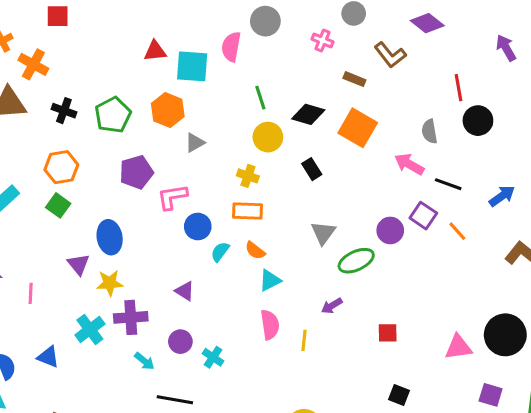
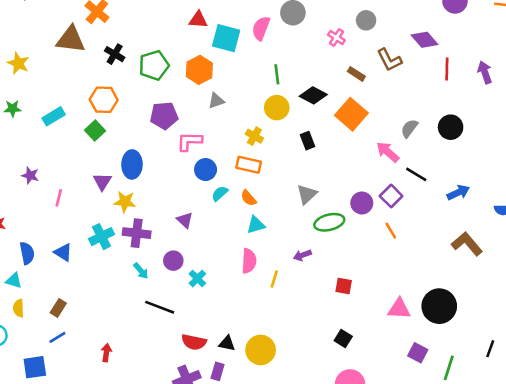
red line: (459, 88) -> (447, 69), moved
gray semicircle: (430, 131) -> (409, 128), turned 36
orange line: (457, 231) -> (391, 231), moved

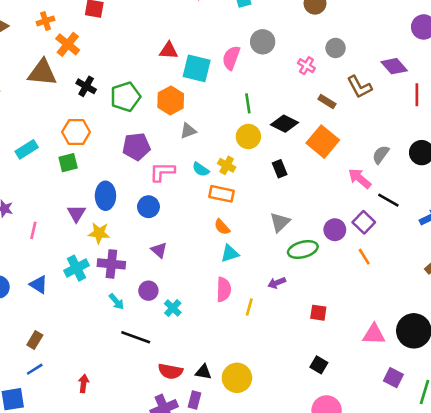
green square: (95, 130) -> (68, 163), turned 30
blue circle: (206, 170) -> (148, 207), moved
cyan semicircle: (220, 194) -> (201, 169), moved, turned -102

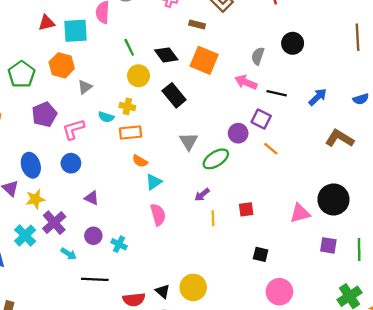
black diamond: (284, 124) -> (166, 55), turned 45
black rectangle: (280, 169) -> (174, 95), size x1.5
purple cross: (111, 264) -> (54, 223), turned -30
yellow line: (249, 307) -> (213, 218), moved
black triangle: (203, 372) -> (163, 291), turned 49

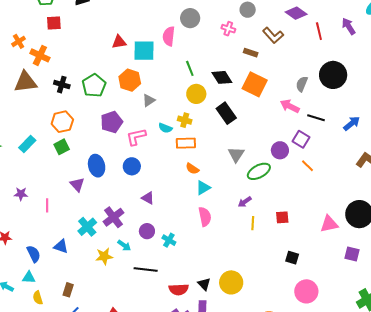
black circle: (293, 43) -> (333, 75), size x1.4
yellow star: (35, 199) -> (104, 256), moved

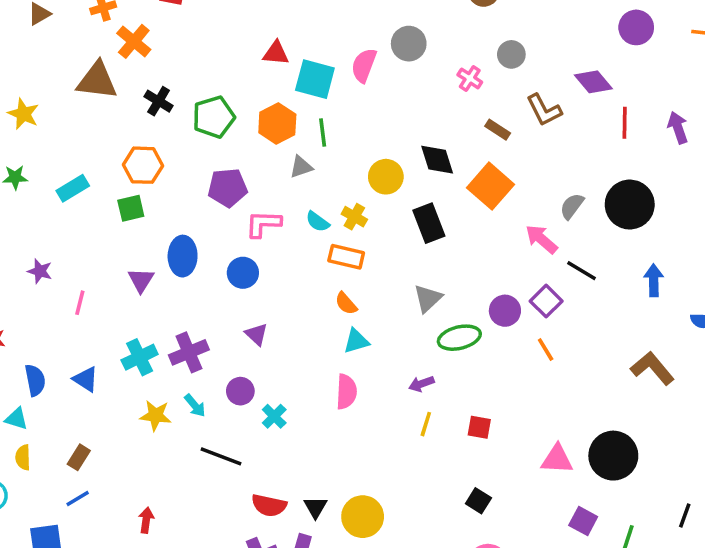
green line: (190, 68) -> (323, 132), moved
blue arrow: (352, 123) -> (654, 280), moved, turned -66

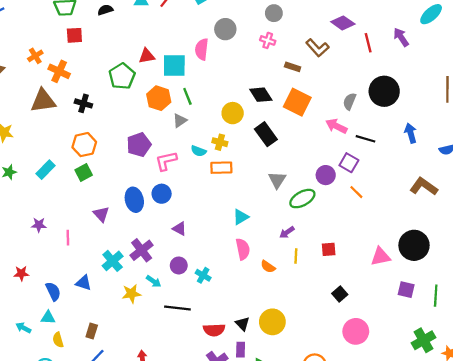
gray circle: (511, 54) -> (274, 13), moved
green pentagon: (214, 117) -> (122, 76), moved
blue ellipse: (183, 256) -> (134, 200), moved
orange semicircle: (346, 303) -> (268, 267), moved
black square: (478, 501) -> (340, 294), turned 32

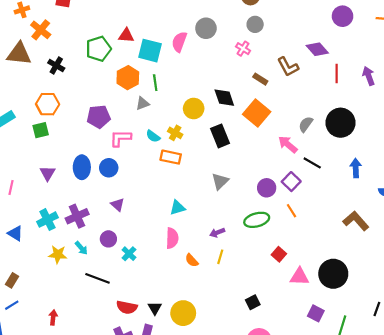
green ellipse: (302, 199) -> (257, 220), moved
red square: (329, 249) -> (279, 254), moved, turned 32

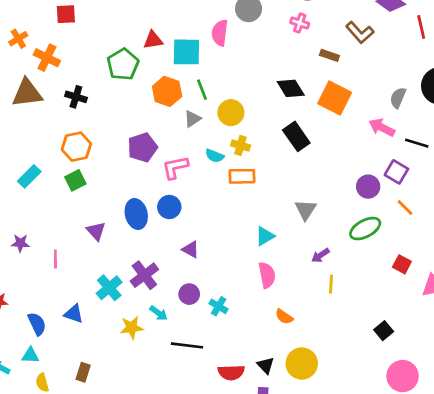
yellow circle: (194, 109) -> (231, 113), moved
gray triangle: (220, 181) -> (306, 210), moved
orange semicircle: (192, 260) -> (284, 317), moved

